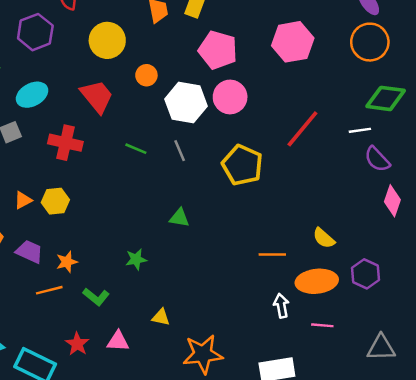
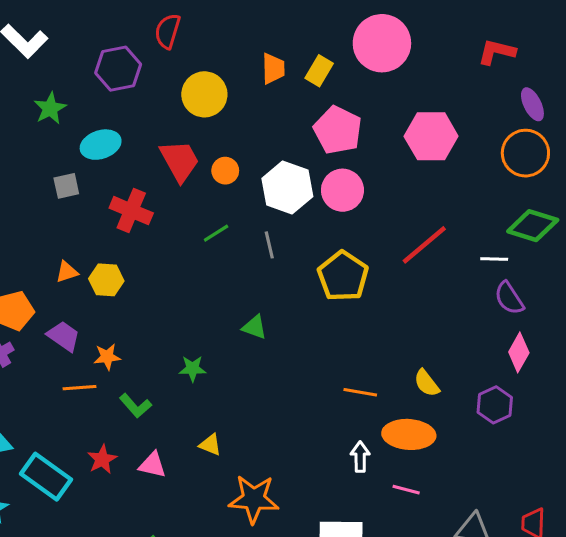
orange circle: (146, 75) -> (225, 171), moved
green line: (136, 149) -> (216, 233), turned -65
purple hexagon: (366, 274) -> (495, 405), moved

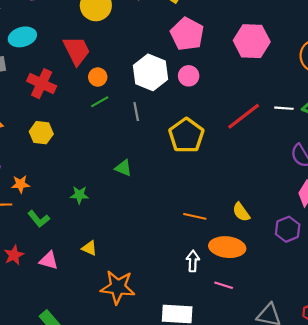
orange circle: (225, 171) -> (98, 77), moved
pink circle: (342, 190) -> (189, 76), size x0.7
white line: (494, 259) -> (284, 108), moved
yellow hexagon: (106, 280) -> (41, 133), moved

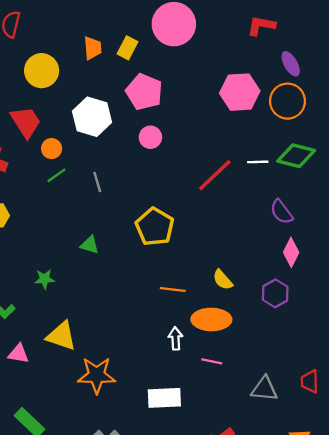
pink hexagon: (252, 41) -> (240, 92), moved
white hexagon: (151, 72) -> (92, 117), moved
yellow pentagon: (186, 135) -> (155, 227), moved
yellow triangle: (89, 248) -> (61, 336), size x1.8

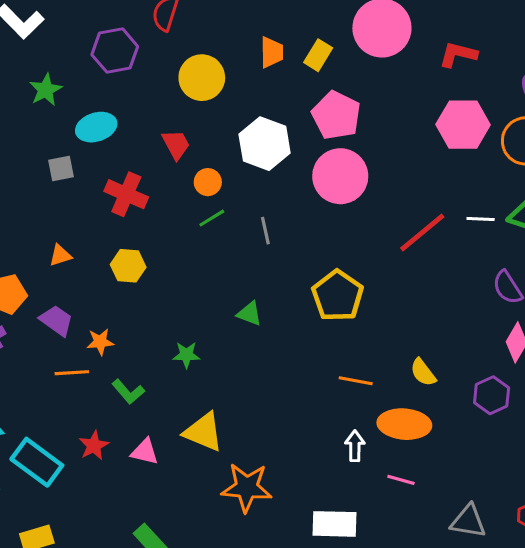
red L-shape: (261, 26) -> (458, 54), moved
red trapezoid: (26, 122) -> (176, 144), size x0.7
pink circle: (150, 137) -> (340, 176), size x1.8

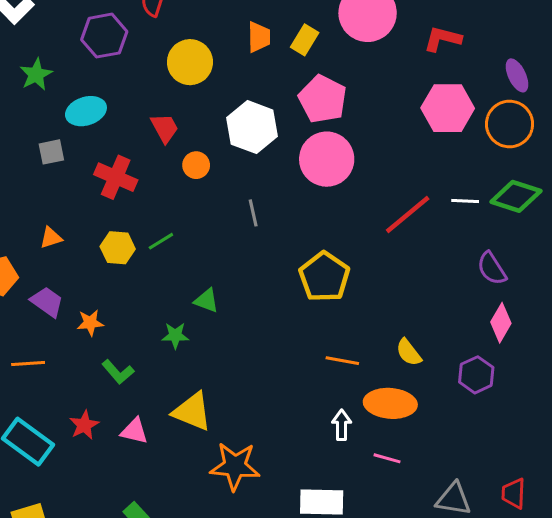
green line: (212, 218) -> (161, 241), moved
green triangle: (249, 314) -> (206, 301), moved
orange line: (72, 373) -> (28, 363), moved

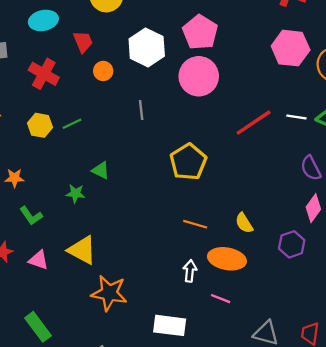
cyan ellipse: (86, 111) -> (43, 20), moved

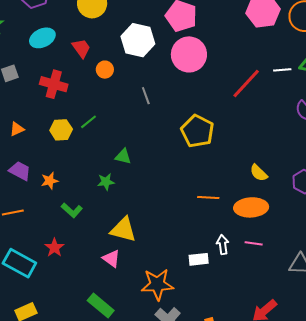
orange line: (195, 224) -> (208, 197), moved
pink triangle: (39, 260) -> (111, 259), moved, turned 30
white arrow: (190, 271) -> (223, 245), moved
orange star: (109, 293) -> (157, 284), moved
white rectangle: (170, 325) -> (199, 259), moved, size x0.7

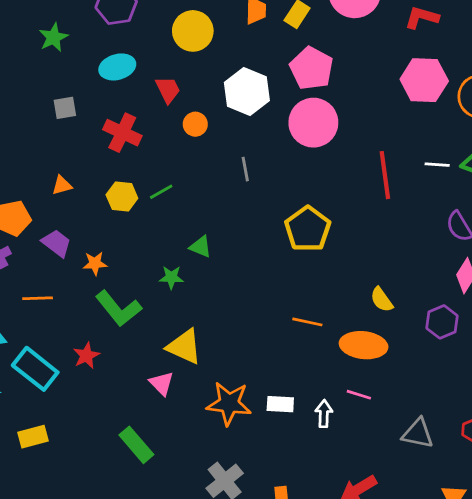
red line: (246, 83) -> (385, 175), turned -60
green L-shape: (72, 210) -> (118, 309), size x1.6
white arrow: (223, 245) -> (324, 414), moved
orange star: (157, 284) -> (229, 403), moved

